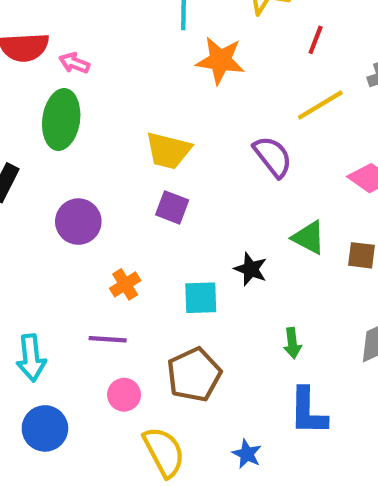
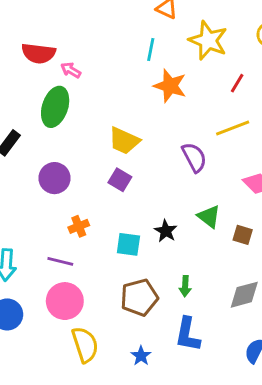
brown pentagon: (194, 375) -> (139, 297), moved
pink circle: (124, 395) -> (65, 301), size x1.6

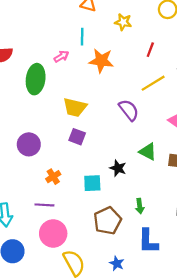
yellow star: (208, 40) -> (123, 22), size x0.6
pink arrow: (71, 70) -> (61, 56), moved, turned 128
green ellipse: (55, 107) -> (36, 79), moved

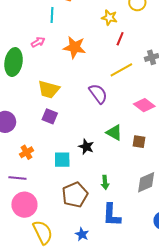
yellow star: (123, 22) -> (109, 18), moved
cyan line: (82, 37) -> (52, 15), moved

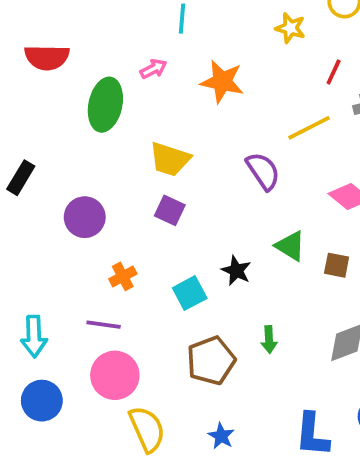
red line: (120, 39) -> (334, 72), moved
cyan square: (62, 160) -> (190, 293), turned -30
blue L-shape: (112, 215) -> (312, 435), moved

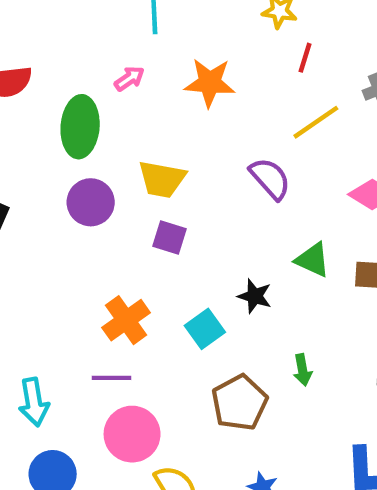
red line: (334, 72) -> (305, 58), moved
purple circle: (85, 217) -> (91, 202), moved
orange cross: (123, 276) -> (126, 320), size x1.5

